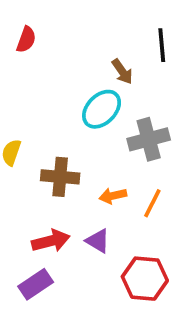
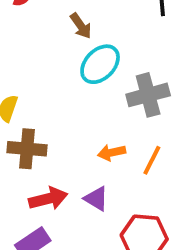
brown arrow: (122, 72) -> (81, 26), moved
brown cross: (60, 177) -> (27, 149), moved

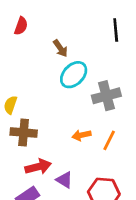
purple triangle: (96, 199) -> (64, 180), moved

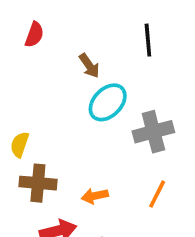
black line: (116, 30) -> (148, 40), moved
orange arrow: (81, 135) -> (95, 196), moved

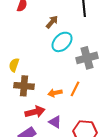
brown arrow: (89, 66) -> (52, 22), turned -104
orange line: (157, 194) -> (75, 89), moved

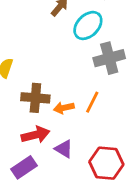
cyan ellipse: (62, 42) -> (88, 25), moved
brown cross: (24, 86) -> (35, 98), moved

